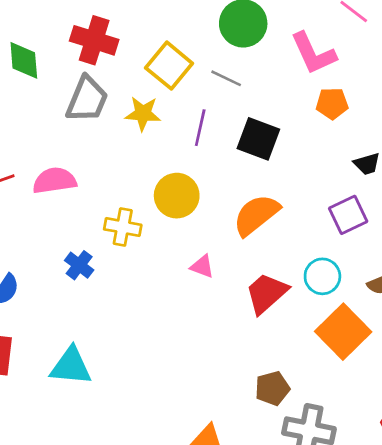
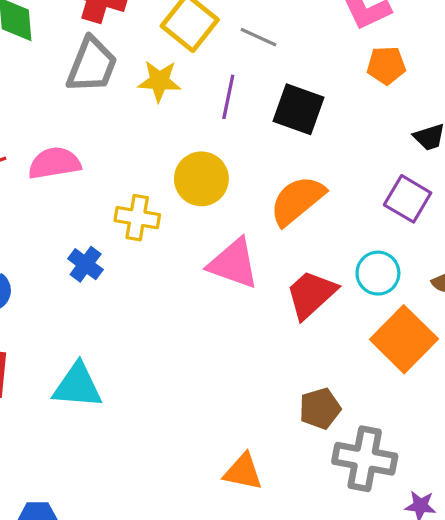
purple square: (348, 215) -> (408, 199), turned -33
pink triangle: (202, 267) -> (233, 264), size x1.8

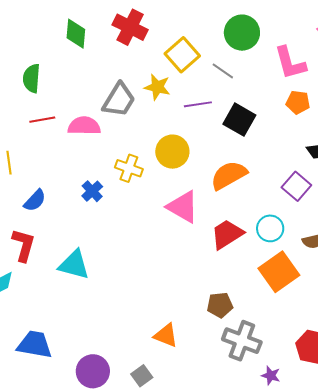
gray trapezoid: (92, 65) -> (119, 100), moved
purple line: (228, 97) -> (198, 104), turned 60

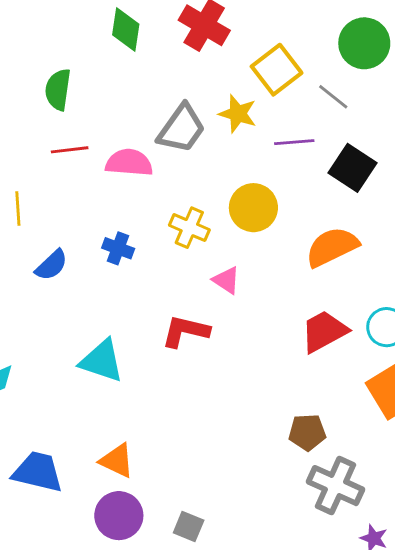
blue cross: (92, 191) -> (118, 248), moved, turned -30
pink triangle: (183, 207) -> (226, 280), moved, size x0.6
red L-shape: (24, 245) -> (185, 331), moved, turned -96
orange triangle: (166, 335) -> (117, 461), moved
gray square: (142, 376) -> (189, 527), turned -35

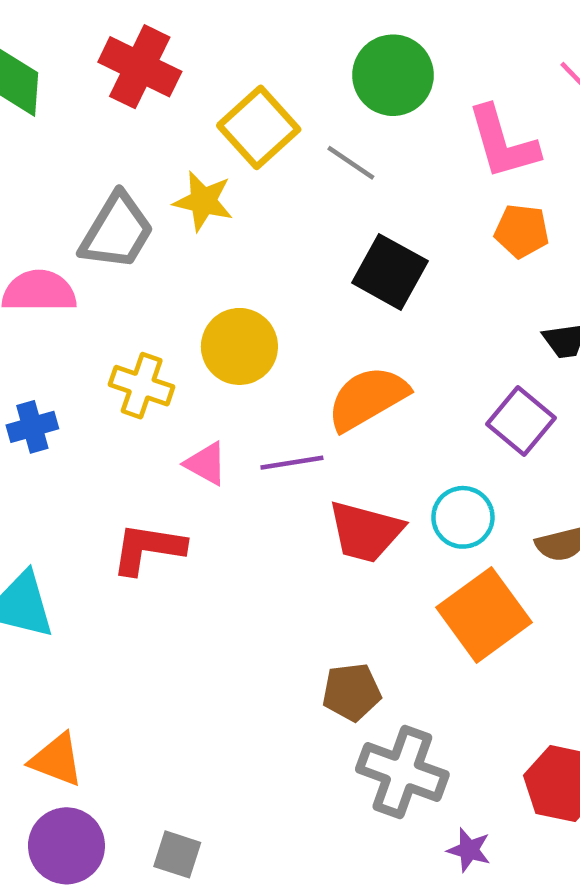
purple line: (294, 142) -> (292, 463), moved
blue cross: (118, 248) -> (32, 427), turned -32
red trapezoid: (324, 331) -> (365, 532), turned -132

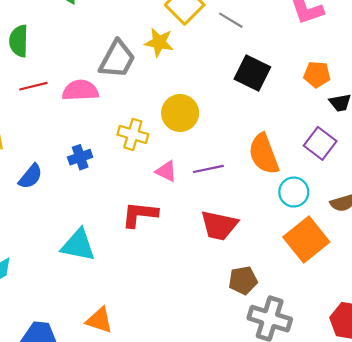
orange pentagon: (522, 231) -> (317, 74), moved
orange semicircle: (368, 398) -> (264, 154), moved, turned -78
red trapezoid: (365, 532) -> (219, 225), moved

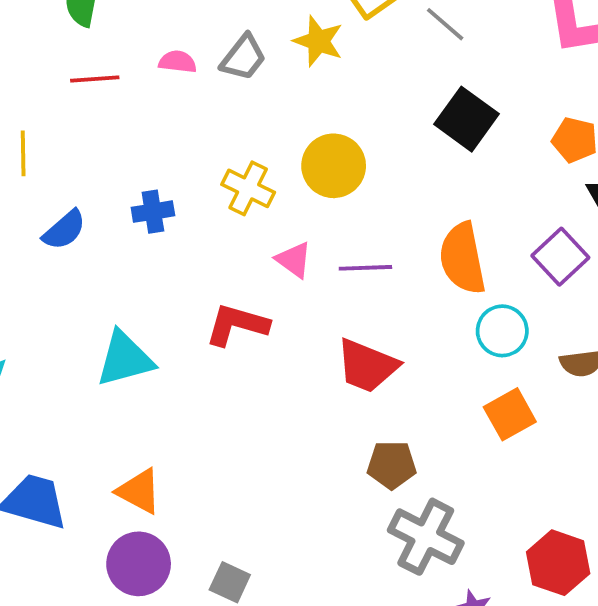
gray trapezoid: (117, 59) -> (243, 57), size x0.7
pink semicircle: (80, 90) -> (178, 62), moved, size x0.6
orange square: (306, 240) -> (510, 414), size x0.7
cyan triangle: (78, 245) -> (125, 359), turned -36

